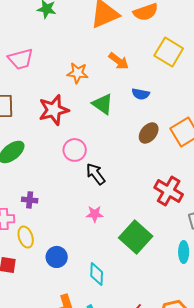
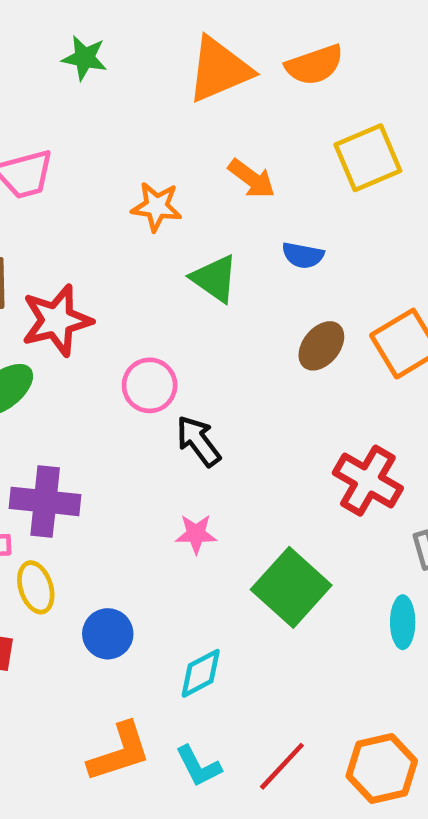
yellow square: (169, 52) -> (368, 158), turned 36
red star: (54, 110) -> (57, 320), moved
purple cross: (30, 200) -> (45, 501), size x1.8
cyan diamond: (97, 274) -> (201, 673), turned 60

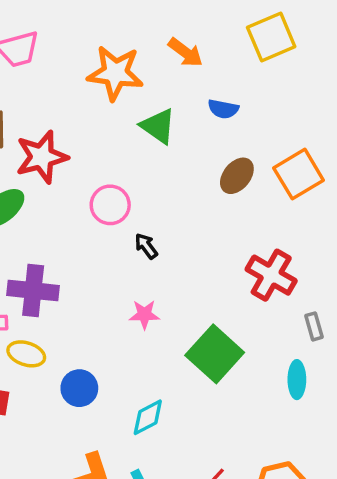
orange star: (157, 207) -> (115, 73), size x1.5
black arrow: (198, 441) -> (146, 246), size x0.7
yellow ellipse: (36, 587) -> (26, 354), turned -54

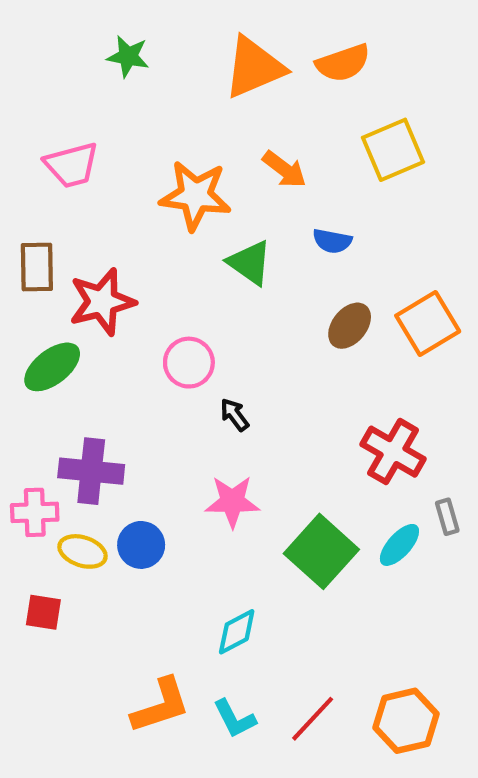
pink star: (144, 314) -> (232, 502), size x1.4
cyan ellipse: (297, 380) -> (399, 545), moved, turned 42
blue circle: (79, 388) -> (141, 545), moved

